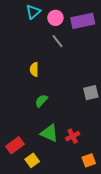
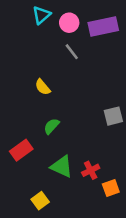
yellow semicircle: (34, 69) -> (43, 87), turned -40
red rectangle: (15, 145) -> (21, 150), moved
orange square: (89, 160) -> (111, 188), moved

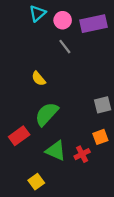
green semicircle: (52, 126) -> (47, 114), size x1.6
orange square: (111, 188) -> (100, 137), moved

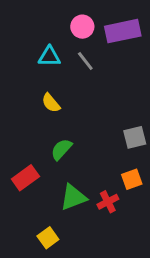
cyan triangle: (37, 13) -> (49, 57), moved, turned 42
green semicircle: (47, 114) -> (61, 149), size x0.7
green triangle: (56, 151) -> (73, 197), turned -45

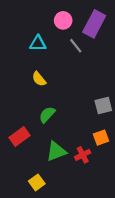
purple rectangle: (123, 31) -> (94, 24), turned -50
gray line: (85, 61) -> (76, 46), moved

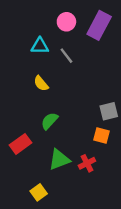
gray line: (76, 46) -> (66, 56), moved
orange square: (101, 138) -> (102, 135), moved, turned 35

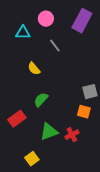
pink circle: (66, 22) -> (46, 19), moved
cyan triangle: (40, 46) -> (23, 33), moved

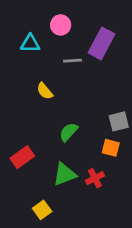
purple rectangle: (82, 21) -> (102, 43), moved
gray line: (55, 46) -> (72, 61), turned -56
green semicircle: (41, 100) -> (69, 132), moved

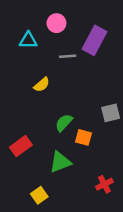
yellow semicircle: (45, 91) -> (42, 85), turned -91
orange square: (111, 148) -> (84, 137), moved
red cross: (95, 178) -> (104, 184), moved

